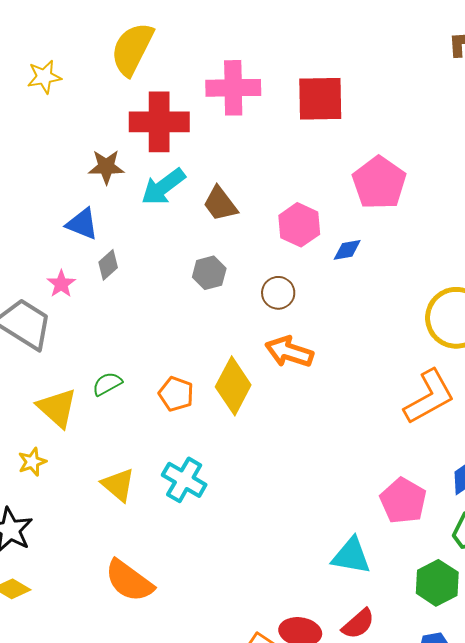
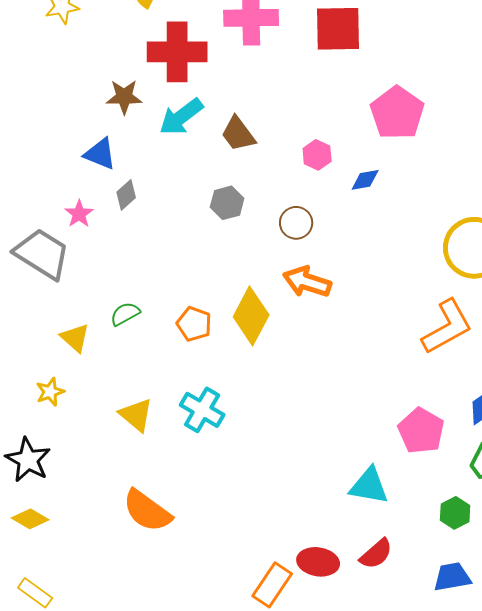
pink hexagon: (299, 225) -> (317, 155), size x0.7
yellow triangle: (57, 408) -> (75, 338), size x0.7
green hexagon: (437, 583) -> (455, 513), size x0.7

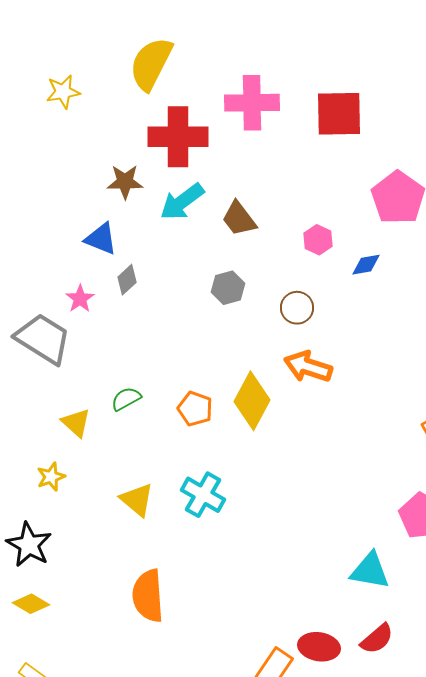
orange semicircle: (147, 511) -> (148, 596), turned 50

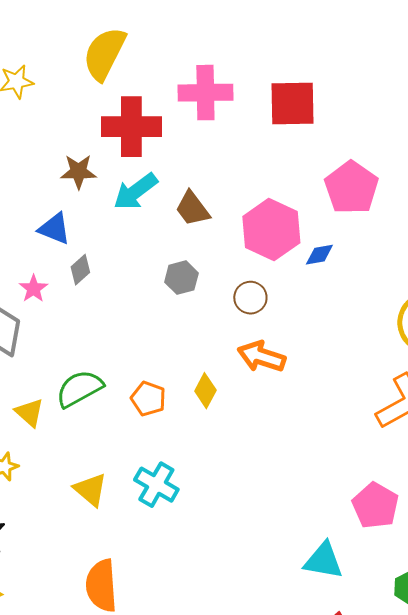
pink hexagon: (318, 240) -> (271, 230), size x2.0
green semicircle: (126, 399) -> (79, 389), size x1.6
yellow diamond: (252, 401) -> (205, 391), size x0.6

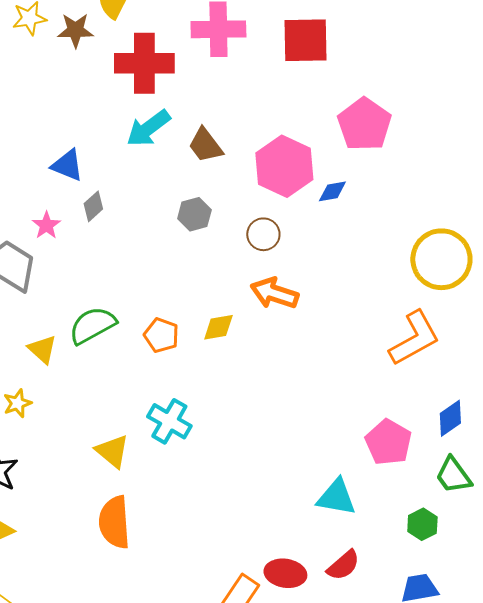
brown star: (78, 172) -> (75, 30), moved
yellow diamond: (205, 391) -> (218, 327), turned 52
yellow triangle: (90, 490) -> (112, 451), moved

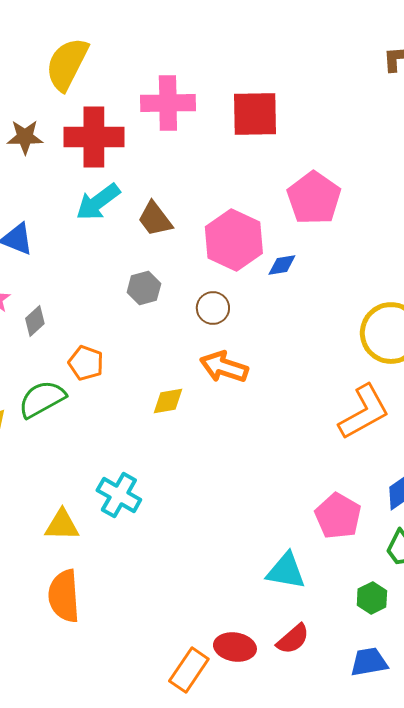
brown star: (75, 30) -> (25, 137), moved
gray diamond: (93, 206) -> (35, 321), moved
orange pentagon: (161, 335) -> (86, 363), moved
yellow triangle: (112, 451) -> (62, 525), turned -39

